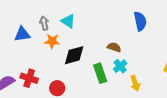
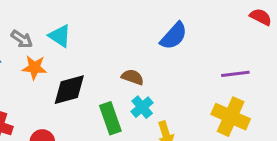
blue semicircle: (140, 21) -> (174, 36), turned 54
gray arrow: (44, 23) -> (22, 39), turned 136

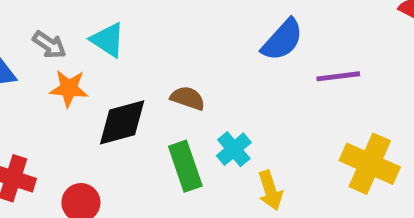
purple line: (235, 74) -> (338, 76), moved
brown semicircle: (133, 77) -> (188, 98), moved

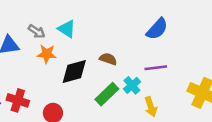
purple line: (338, 76) -> (156, 68), moved
green rectangle: (185, 166) -> (107, 94), turned 65

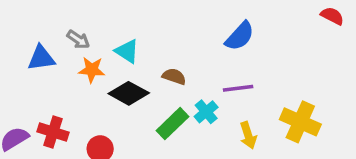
cyan triangle: (67, 29) -> (127, 51), moved
black diamond: (74, 72) -> (129, 93), turned 44
yellow arrow: (151, 107) -> (248, 135), moved

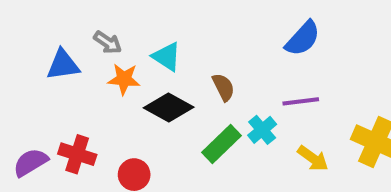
brown semicircle: (174, 76) -> (223, 87), turned 45
yellow arrow: (248, 135) -> (313, 158), turned -36

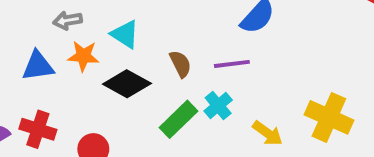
gray arrow: (108, 42) -> (68, 20), turned 136
blue triangle: (63, 65) -> (38, 66), moved
purple line: (301, 101) -> (232, 64), moved

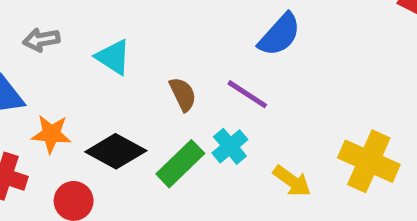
orange star: (83, 56) -> (51, 134), moved
purple line: (232, 64) -> (247, 94), turned 40
black diamond: (127, 84) -> (116, 151), moved

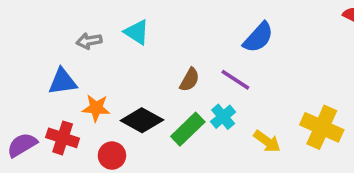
cyan triangle: (113, 57) -> (137, 32), moved
brown semicircle: (183, 94) -> (190, 80), turned 55

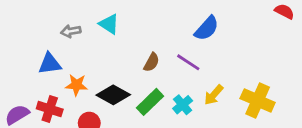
cyan cross: (223, 117) -> (183, 105), moved
yellow arrow: (267, 141) -> (214, 95), moved, turned 95

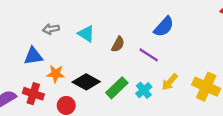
cyan triangle: (109, 24) -> (86, 34), moved
brown semicircle: (151, 62) -> (118, 44), moved

